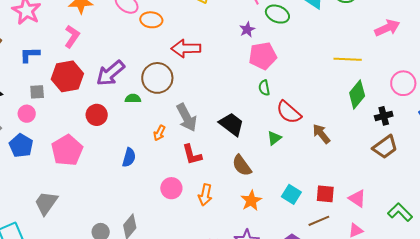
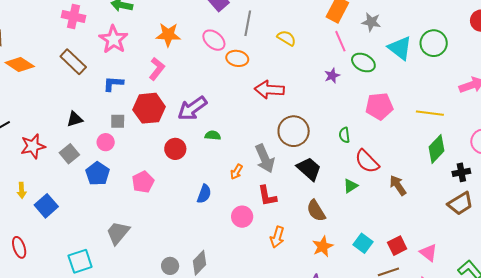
pink pentagon: (263, 56) -> (379, 106), moved
brown circle: (157, 78) -> (294, 131), moved
pink pentagon: (67, 150) -> (143, 182), size x0.7
pink circle: (171, 188) -> (242, 217), moved
red square: (325, 194) -> (397, 246), turned -36

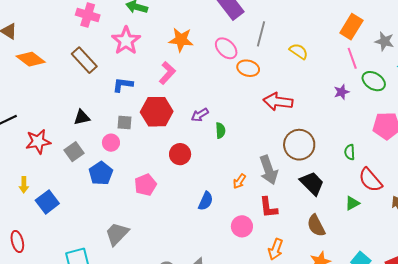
purple arrow: (192, 108) -> (200, 115), size x0.6
green semicircle: (213, 135) -> (220, 130), moved, turned 77

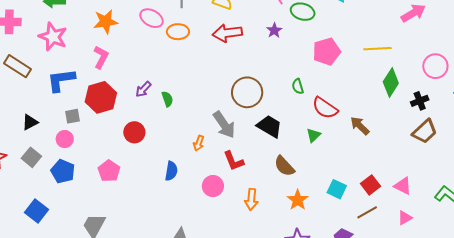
blue L-shape: (123, 85) -> (61, 80), size x1.4
red arrow: (278, 102) -> (227, 33), moved
blue square: (47, 202) -> (36, 211), moved

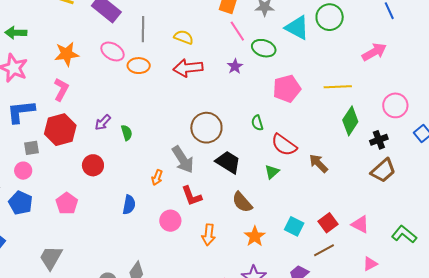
pink triangle: (405, 218) -> (370, 264), moved

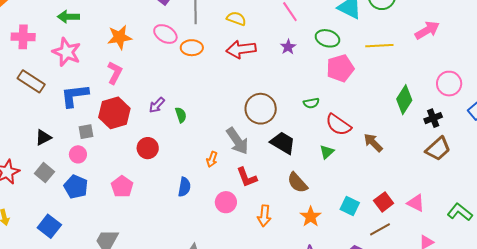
green ellipse: (264, 48) -> (327, 38), moved
yellow line: (338, 87) -> (379, 46), moved
green semicircle: (257, 123) -> (311, 103), turned -84

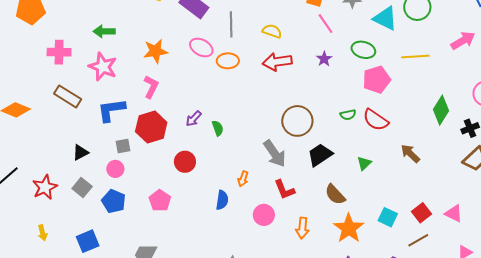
red semicircle: (338, 125) -> (376, 120), moved
black trapezoid: (283, 143) -> (320, 155), turned -64
orange arrow: (212, 159) -> (243, 179), moved
orange star: (311, 217) -> (349, 228), size x1.4
blue square: (49, 226) -> (88, 241), turned 30

